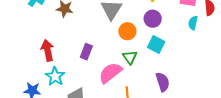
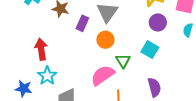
purple circle: (153, 19) -> (158, 22), moved
orange circle: (127, 31) -> (105, 40), moved
purple rectangle: (86, 52) -> (82, 23), moved

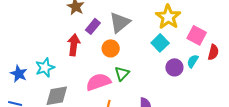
purple circle: (158, 22) -> (174, 67), moved
red arrow: (41, 49) -> (74, 45), moved
cyan square: (150, 50) -> (160, 43), moved

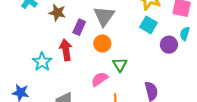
cyan star: (45, 68) -> (42, 62), moved
pink semicircle: (98, 82) -> (100, 79), size x0.7

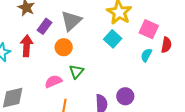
purple circle: (169, 45) -> (125, 96), moved

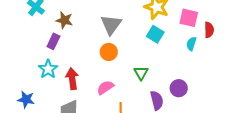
purple rectangle: (45, 26) -> (53, 41), moved
red arrow: (27, 46) -> (72, 79), moved
green triangle: (76, 72) -> (141, 73), moved

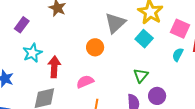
gray triangle: (111, 25) -> (115, 23), moved
purple rectangle: (53, 41) -> (22, 25), moved
green triangle: (141, 73) -> (141, 75), moved

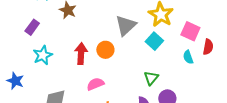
cyan semicircle: (178, 55) -> (188, 57), turned -48
red arrow: (54, 67) -> (81, 54), moved

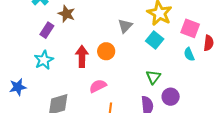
gray triangle: (126, 25) -> (125, 26), size x0.7
purple rectangle: (32, 27) -> (47, 30), moved
blue star: (15, 81) -> (18, 87), turned -30

